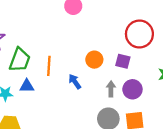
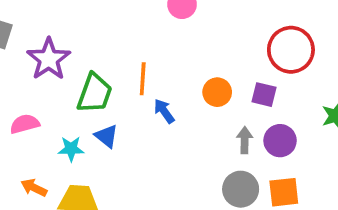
orange line: (49, 66) -> (143, 79), moved
blue arrow: (75, 82) -> (164, 111), moved
blue triangle: (27, 86) -> (106, 136), turned 40

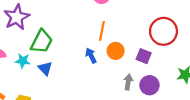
orange line: (143, 79) -> (102, 31), moved
blue arrow: (164, 111) -> (91, 56), moved
cyan star: (71, 149) -> (23, 61), moved

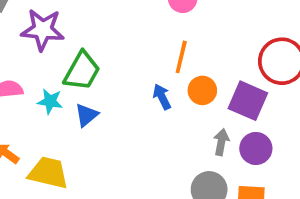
purple star: (17, 17) -> (43, 30), turned 30
purple square: (144, 56) -> (248, 101), size x1.5
blue triangle: (45, 68) -> (86, 115), turned 32

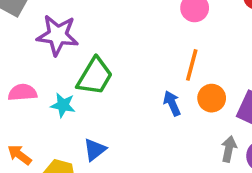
blue triangle: (86, 115) -> (95, 150), moved

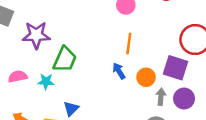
orange circle: (212, 98) -> (146, 77), moved

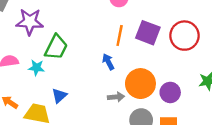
purple square: (176, 68) -> (148, 33), moved
orange circle: (146, 77) -> (140, 84), moved, size x1.6
gray arrow: (161, 97) -> (116, 97), moved, turned 77

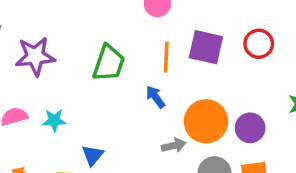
red circle: (184, 36) -> (259, 44), size x0.7
green trapezoid: (56, 47) -> (109, 63), moved

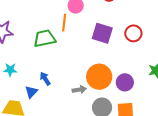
orange line: (166, 57) -> (64, 23), moved
green trapezoid: (109, 63) -> (45, 38), turned -125
blue arrow: (155, 97) -> (45, 79), moved

